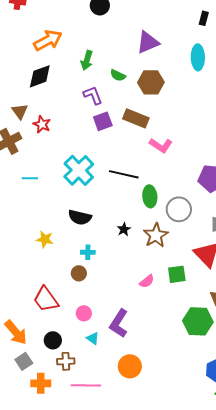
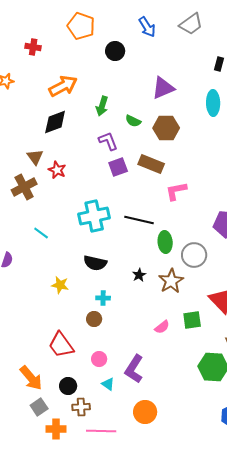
pink L-shape: (161, 145) -> (176, 191), turned 135
cyan cross: (79, 170) -> (94, 216), turned 32
cyan line: (30, 178) -> (41, 233), moved, turned 35

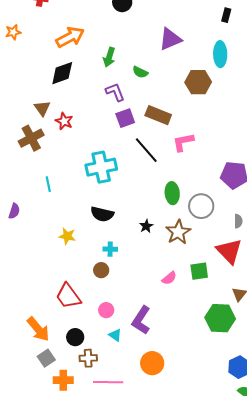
brown hexagon: (166, 128) -> (198, 82), moved
black line: (139, 220) -> (146, 150), moved, turned 36
cyan line: (41, 233) -> (48, 184), turned 42

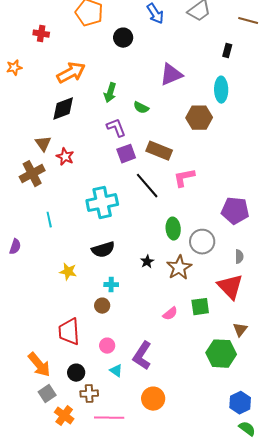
black semicircle: (102, 214) -> (103, 250), turned -30
red trapezoid: (68, 296) -> (69, 332), turned 32
orange cross: (63, 380) -> (64, 416), turned 36

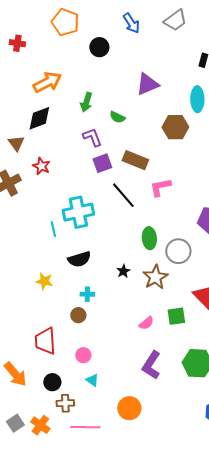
brown triangle: (43, 144) -> (16, 143), moved
cyan line: (49, 220) -> (53, 229), moved
purple L-shape: (142, 356) -> (151, 365), moved
gray square: (47, 394) -> (15, 423), moved

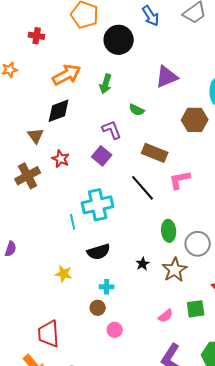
black circle: (99, 47) -> (119, 40), size x1.5
green arrow: (86, 102) -> (106, 84), moved
purple square: (102, 163) -> (102, 156), moved, turned -30
red trapezoid: (45, 341) -> (49, 334), moved
pink circle: (83, 355) -> (115, 330), moved

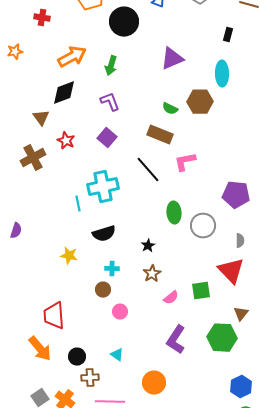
green semicircle: (137, 110) -> (170, 109), moved
purple L-shape: (112, 130) -> (110, 102), moved
brown star: (175, 270) -> (152, 274), moved, size x0.7

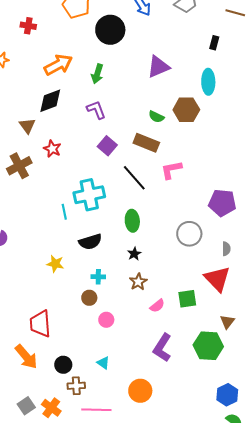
purple square: (107, 138) -> (107, 146), moved
green ellipse: (174, 213) -> (132, 221), moved

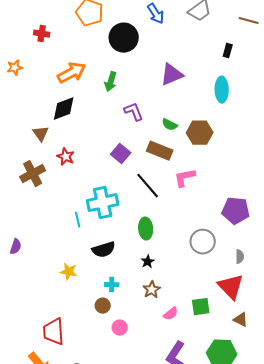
purple L-shape: (96, 110) -> (134, 112), moved
brown hexagon: (186, 110) -> (200, 133), moved
brown triangle: (227, 322) -> (241, 320), moved, turned -42

